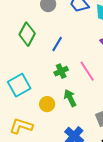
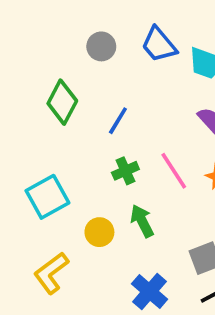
yellow L-shape: (21, 126) -> (51, 273), turned -55

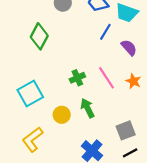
blue line: (118, 121) -> (105, 32), moved

